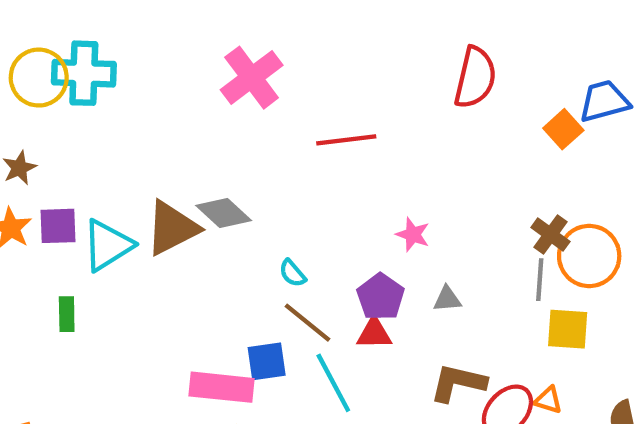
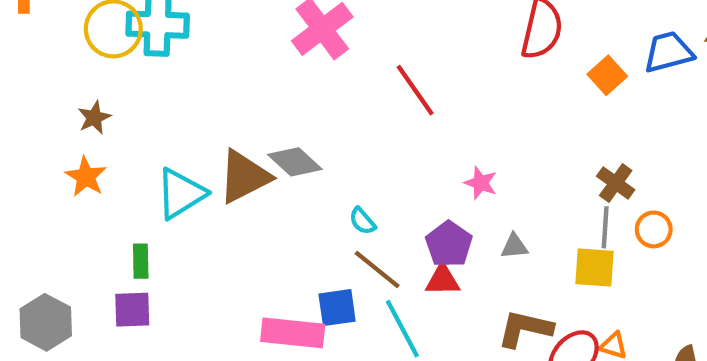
orange square: (563, 129) -> (607, 75), moved
red line: (346, 140) -> (415, 90), turned 62
purple square: (58, 226) -> (132, 310), moved
orange circle: (589, 256) -> (654, 229), moved, size x0.6
yellow square: (568, 329) -> (595, 267), moved

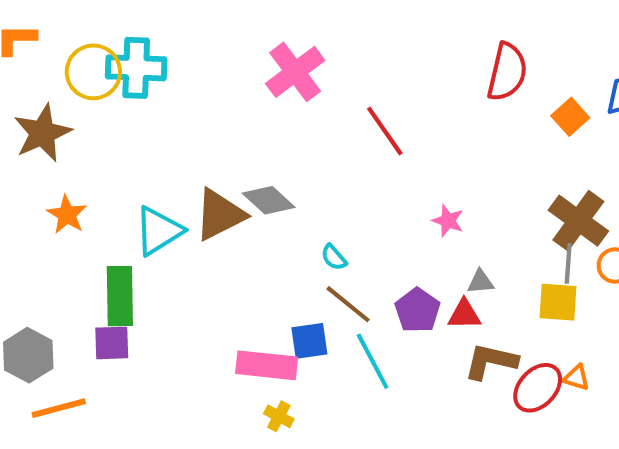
brown star: (94, 118) -> (42, 133), moved, size x1.8
brown cross: (616, 183) -> (578, 221), size x1.6
purple pentagon: (449, 244) -> (417, 310), moved
green rectangle: (141, 261) -> (120, 296), size x1.8
red triangle: (443, 280) -> (464, 314), moved

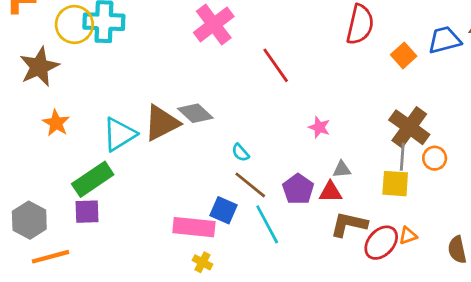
green rectangle: (120, 296) -> (93, 179), turned 57
blue square: (309, 341) -> (224, 210), turned 32
orange triangle: (576, 378) -> (408, 236), turned -36

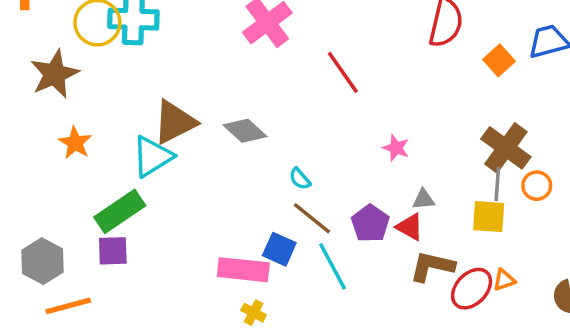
brown triangle: (162, 123) -> (175, 122), moved
red triangle: (330, 192) -> (410, 227), turned 30

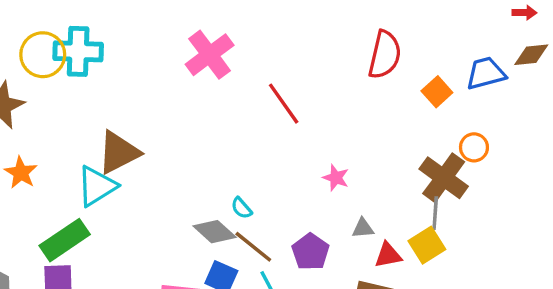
gray diamond: (245, 131) -> (215, 232), moved
orange circle: (537, 186) -> (474, 147), moved
yellow square: (489, 217) -> (427, 245), turned -36
red triangle: (410, 227) -> (388, 255), moved, turned -40

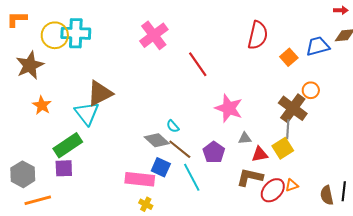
pink star: (336, 178) -> (229, 108), size x1.8
cyan triangle: (97, 186) -> (87, 113), turned -36

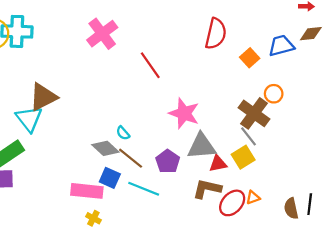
gray line: (288, 129) -> (249, 136), turned -42
gray triangle: (245, 138) -> (202, 146), size x2.0
cyan line: (192, 177) -> (144, 189), turned -40

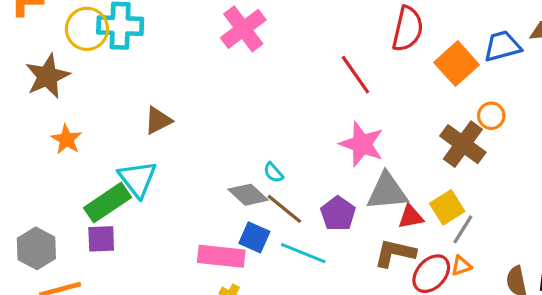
orange square: (250, 58) -> (457, 64), size x1.5
red line: (150, 65) -> (355, 75), moved
brown triangle: (43, 97) -> (158, 120), size x0.7
cyan triangle: (29, 119) -> (138, 179), moved
gray line: (249, 136) -> (463, 229), moved, turned 70

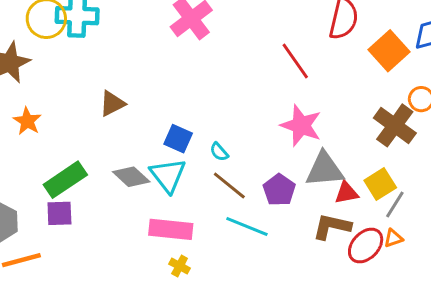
cyan triangle: (138, 179) -> (168, 175), moved
gray diamond: (248, 195) -> (131, 177), moved
blue square: (254, 237) -> (178, 139), moved

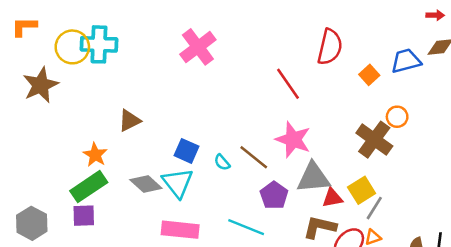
orange square: (389, 51) -> (369, 75), size x0.6
orange star: (27, 121) -> (95, 155), moved
brown line: (229, 185) -> (254, 157), moved

